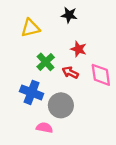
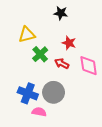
yellow triangle: (30, 28) -> (27, 35), moved
blue cross: (32, 92) -> (28, 93), moved

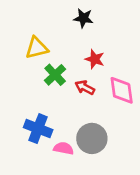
gray circle: (54, 92) -> (92, 138), moved
pink semicircle: (39, 112) -> (64, 148), moved

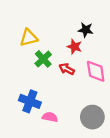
black star: (83, 18) -> (86, 30), moved
gray circle: (92, 138) -> (92, 117), moved

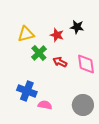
red star: (74, 47) -> (57, 35), moved

